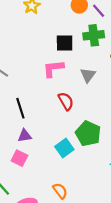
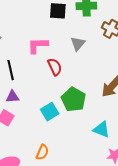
pink L-shape: (53, 69) -> (38, 45), moved
orange semicircle: (60, 191) -> (42, 152), turned 56

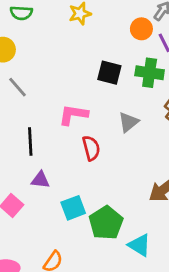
purple triangle: (13, 97) -> (40, 180), moved
green pentagon: (74, 100) -> (106, 223), moved

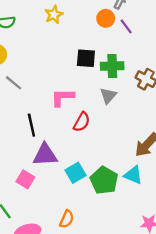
green cross: (150, 73) -> (112, 66), moved
red semicircle: (91, 148) -> (82, 122), turned 54
purple triangle: (40, 180) -> (45, 155), size x1.6
cyan triangle: (139, 245) -> (133, 175), moved

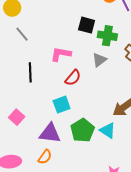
purple triangle: (45, 155) -> (50, 133), moved
cyan square: (75, 173) -> (62, 105), moved

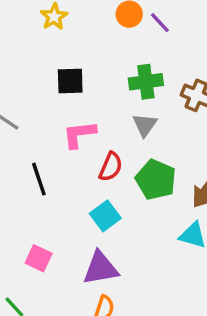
black square: (87, 25) -> (70, 81), moved
green pentagon: (83, 130) -> (156, 180), moved

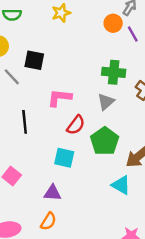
black square: (70, 81) -> (34, 60), moved
cyan square: (105, 216) -> (64, 158), turned 36
purple triangle: (100, 268) -> (52, 193), size x0.7

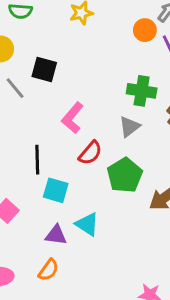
pink L-shape: (60, 98) -> (72, 118), turned -60
black line: (25, 122) -> (37, 160), moved
cyan square: (64, 158) -> (56, 190), moved
cyan triangle: (121, 185) -> (87, 224), moved

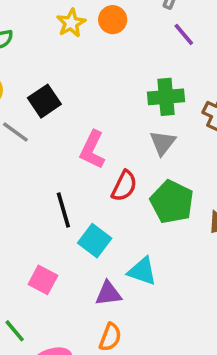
orange circle: (145, 30) -> (113, 20), moved
black square: (44, 69) -> (44, 101), turned -35
cyan square: (56, 190) -> (95, 241), turned 35

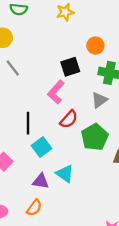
orange circle: (113, 20) -> (95, 46), moved
black square: (44, 101) -> (70, 67), moved

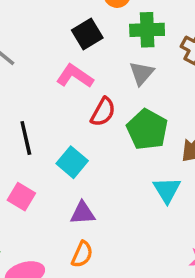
pink L-shape: (56, 92) -> (75, 76), turned 95
black line: (28, 123) -> (26, 138), moved
cyan triangle: (65, 174) -> (167, 190), moved, turned 36

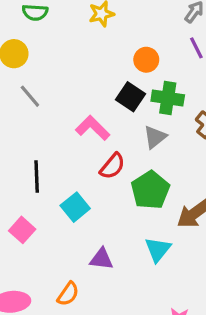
black square: (87, 34) -> (130, 97), moved, turned -36
purple triangle: (83, 213) -> (101, 259), moved

